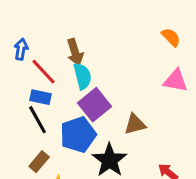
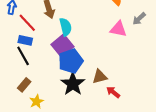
cyan semicircle: (83, 76) -> (66, 27), moved
brown triangle: (135, 124) -> (100, 77), moved
blue pentagon: (78, 135) -> (71, 61), moved

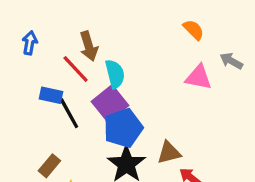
gray arrow: (139, 19) -> (231, 61), turned 72
red line: (27, 23) -> (76, 69), moved
black line: (23, 56) -> (69, 113), moved

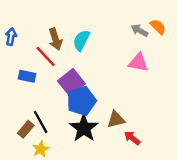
orange semicircle: (194, 30) -> (158, 27), moved
gray arrow: (231, 61) -> (139, 30), moved
cyan semicircle: (115, 74) -> (81, 40), moved, turned -140
black line: (69, 113) -> (41, 122), moved

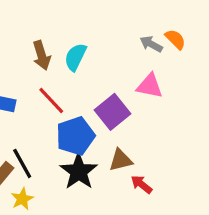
red line: (46, 56) -> (51, 101), moved
purple square: (71, 82) -> (112, 112), moved

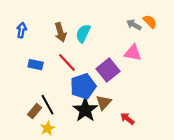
brown triangle: (121, 160) -> (104, 102), moved, turned -35

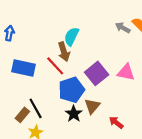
brown arrow: (60, 32) -> (64, 52), moved
pink triangle: (133, 53) -> (126, 72), moved
blue rectangle: (36, 65) -> (24, 68), size x1.5
black star: (85, 110) -> (74, 114), size x0.7

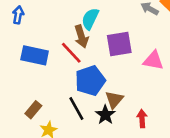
purple square: (97, 73) -> (119, 44), moved, turned 30
black line: (36, 108) -> (76, 108), moved
black star: (74, 114) -> (105, 115), moved
red arrow: (116, 122) -> (142, 119), turned 48

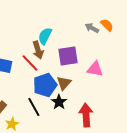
brown triangle: (114, 100) -> (64, 83), moved
black star: (105, 115) -> (59, 102), moved
red arrow: (142, 119) -> (86, 115), size x1.6

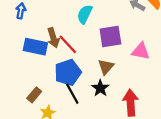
brown arrow: (38, 50) -> (53, 38), moved
blue pentagon: (45, 85) -> (68, 72), moved

